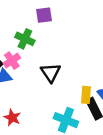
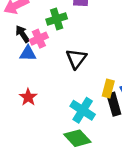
green cross: (25, 39) -> (57, 19), turned 36

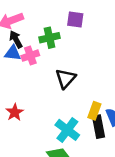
black arrow: (22, 34) -> (16, 39), moved
blue triangle: (28, 53) -> (13, 53), moved

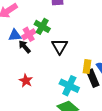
green cross: (49, 38) -> (42, 26), moved, turned -35
black arrow: (16, 39) -> (25, 47), moved

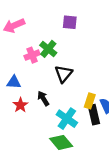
blue triangle: (15, 35) -> (14, 82), moved
black arrow: (25, 47) -> (43, 98), moved

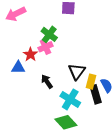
pink cross: (32, 55) -> (45, 47), moved
black triangle: (64, 74) -> (77, 71), moved
red star: (20, 105) -> (30, 54), moved

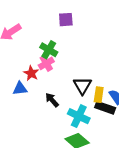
black rectangle: (96, 94) -> (105, 108), turned -48

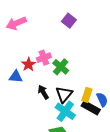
purple square: (66, 20) -> (69, 21), turned 32
green cross: (49, 50) -> (61, 67), moved
black triangle: (82, 86) -> (64, 94), moved

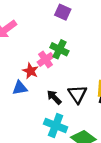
green cross: (61, 67) -> (59, 49), moved
cyan cross: (65, 111) -> (56, 125), moved

